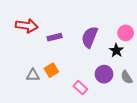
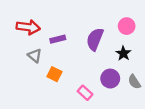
pink circle: (126, 33) -> (127, 26), moved
orange square: (51, 70) -> (54, 74), turned -32
gray triangle: (33, 75) -> (35, 56), moved, turned 40

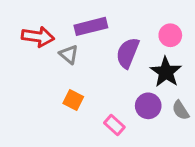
purple rectangle: (58, 39) -> (91, 26), moved, size x1.5
black star: (123, 53) -> (166, 72), size x1.5
gray triangle: (35, 56) -> (69, 54), moved

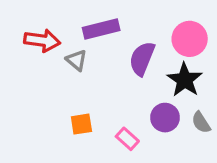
pink circle: (170, 35) -> (190, 39), size x1.4
orange square: (73, 100) -> (81, 124), moved, turned -36

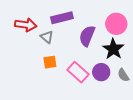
orange square: (81, 124) -> (50, 62), moved
pink rectangle: (127, 139) -> (78, 72), moved, size x1.5

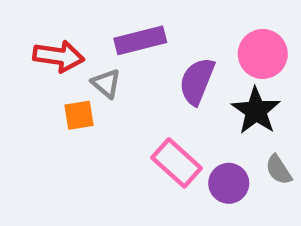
orange square: (50, 62) -> (79, 115), moved
purple circle: (101, 72) -> (229, 183), moved

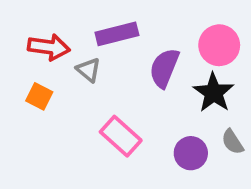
orange square: (79, 115) -> (39, 96), moved, turned 36
pink rectangle: (177, 163) -> (121, 136), moved

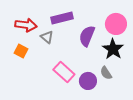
gray semicircle: (232, 142) -> (106, 73), moved
purple circle: (191, 153) -> (88, 81), moved

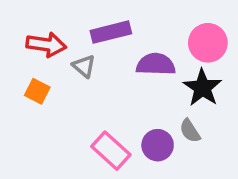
purple semicircle: (87, 36) -> (156, 64), turned 70
pink rectangle: (64, 72) -> (111, 151), moved

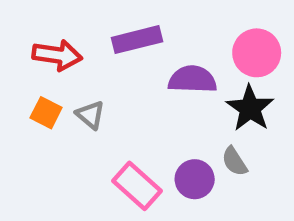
gray triangle: (84, 66) -> (90, 115), moved

